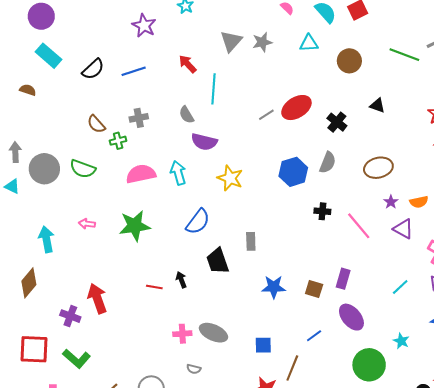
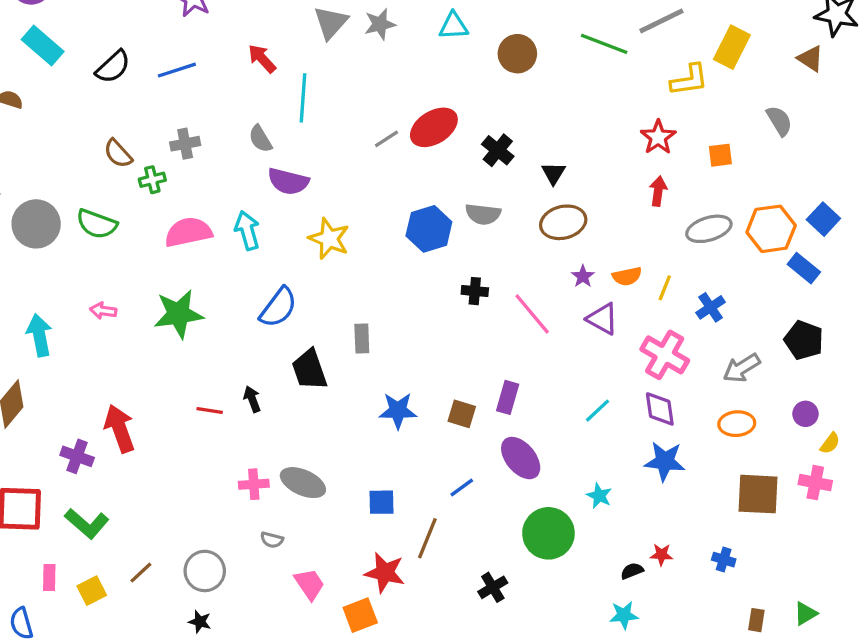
black triangle: (377, 105) -> (553, 173), moved, turned 42
gray semicircle: (328, 163) -> (483, 214), turned 75

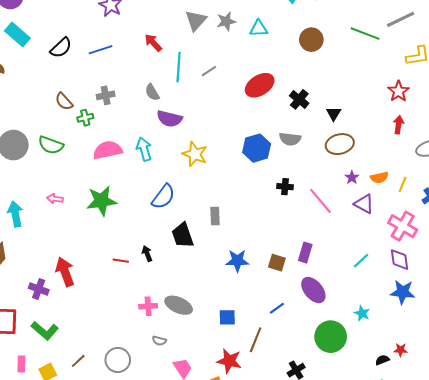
cyan triangle: (454, 26) -> (259, 28), moved
gray line: (386, 139) -> (209, 71), moved

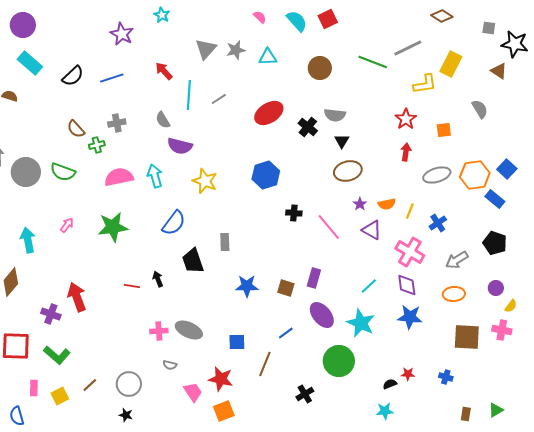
gray semicircle: (290, 139) -> (335, 115), moved
pink arrow: (55, 199) -> (67, 225), turned 119
cyan star: (362, 313) -> (361, 323), moved, size x1.8
red star: (229, 361) -> (221, 379), moved

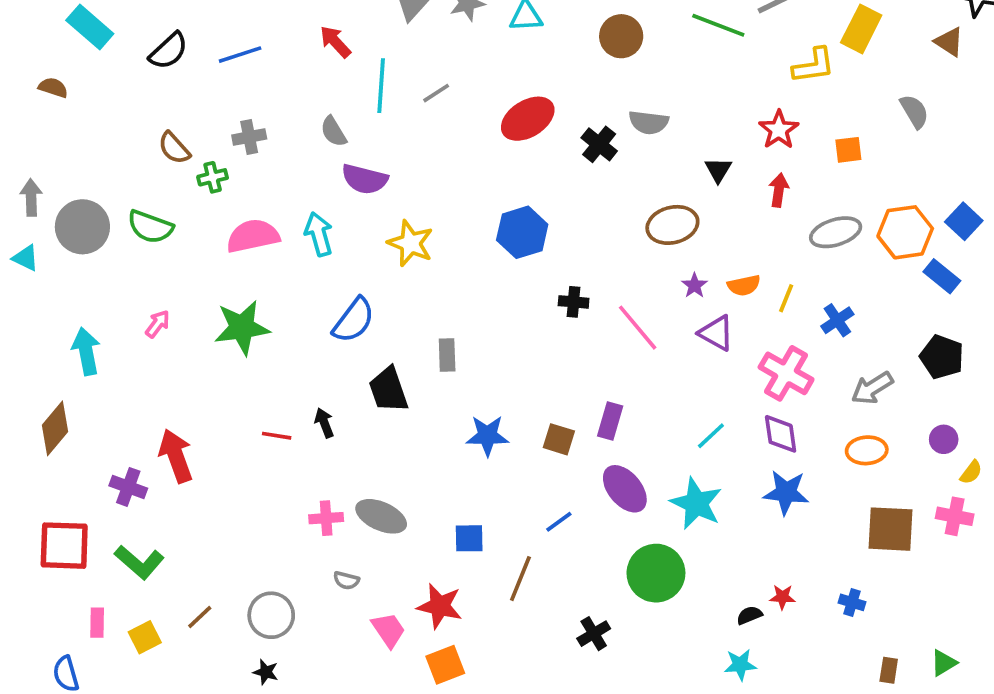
black triangle: (342, 141) -> (718, 170), moved

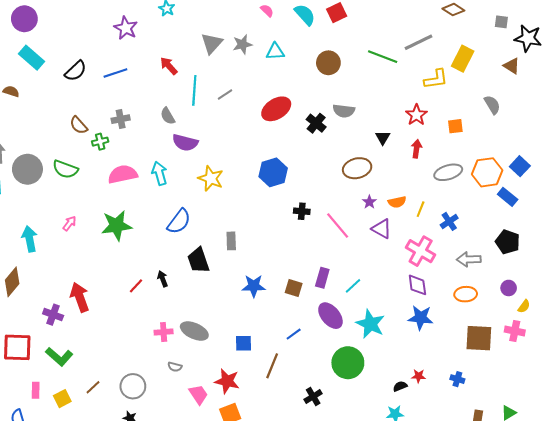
gray arrow: (872, 388) -> (469, 259), turned 30
red line: (277, 436) -> (136, 286), turned -56
cyan line: (711, 436) -> (353, 286), moved

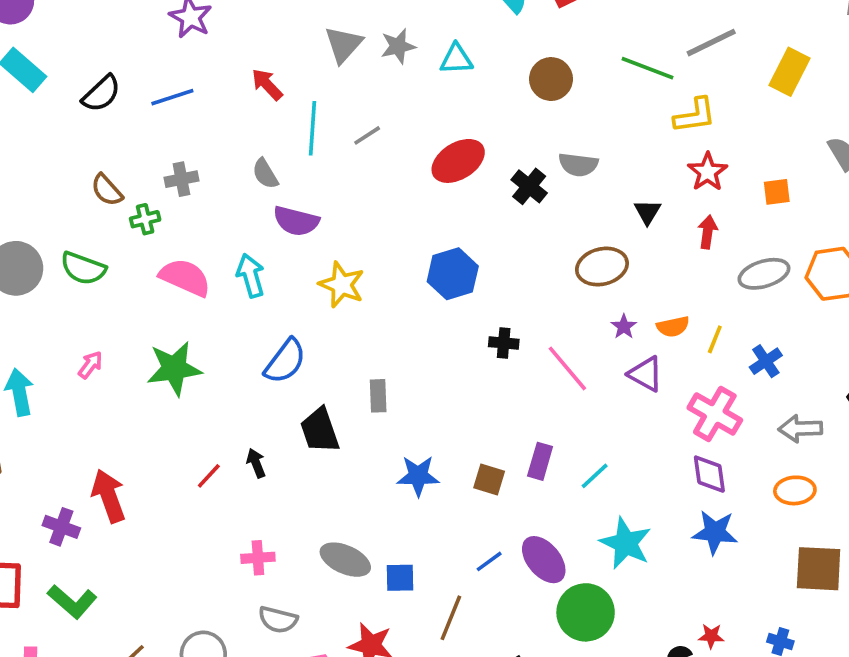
yellow L-shape: (436, 79) -> (695, 115), moved
pink semicircle: (123, 174) -> (185, 277), turned 36
purple ellipse: (330, 316) -> (544, 560), moved
gray ellipse: (194, 331) -> (345, 560), moved
gray semicircle: (175, 367) -> (278, 620), size x1.5

